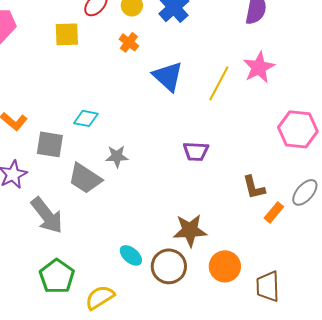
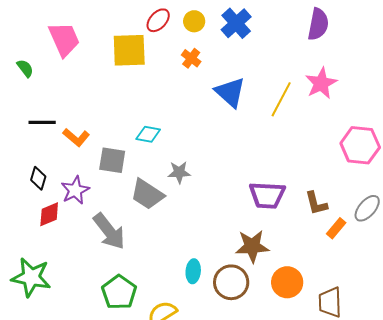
yellow square: (67, 34) -> (129, 50), size x1.4
purple trapezoid: (196, 151) -> (267, 195), moved, size x1.4
cyan ellipse: (131, 255) -> (193, 271), turned 55

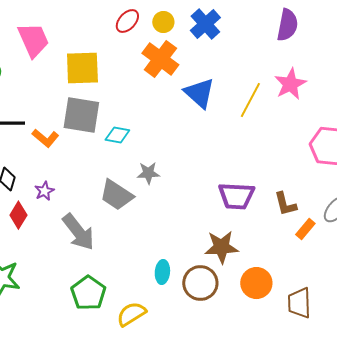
yellow square: (129, 50) -> (82, 68), moved
orange cross: (191, 58) -> (160, 59), size x1.8
gray square: (112, 160) -> (81, 115), moved, size x1.4
purple star: (75, 190) -> (44, 191), size x0.7
red diamond: (49, 214) -> (18, 215), turned -36

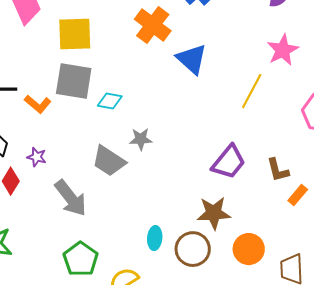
yellow line: (250, 100) -> (252, 91), moved
purple star: (44, 191) -> (37, 157), turned -30
purple trapezoid: (236, 196) -> (229, 162), turned -54

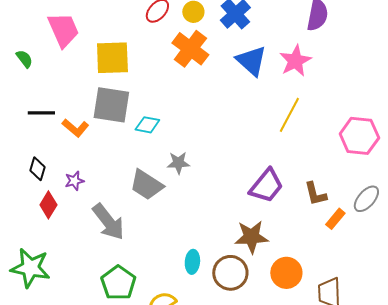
pink star: (283, 50) -> (295, 61), moved
blue triangle: (192, 59) -> (251, 61), moved
purple star: (37, 157) -> (74, 181), turned -30

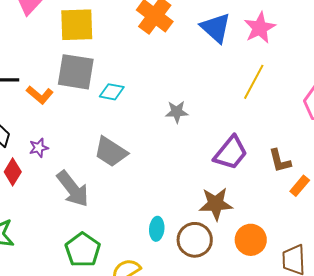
gray star: (178, 163) -> (177, 112), moved

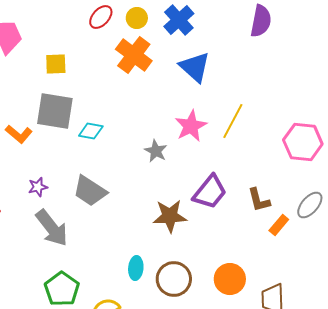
yellow square: (77, 25) -> (56, 64), size x0.6
pink star: (260, 28) -> (191, 126), moved
gray star: (177, 112) -> (156, 151), turned 30
purple star: (39, 148) -> (38, 187), moved
brown star: (216, 204) -> (170, 216), moved

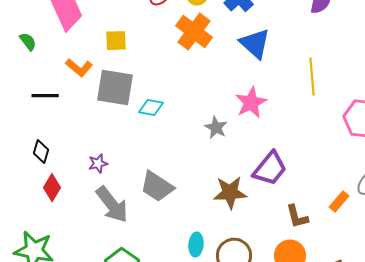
yellow line: (233, 121) -> (312, 77), moved, turned -33
orange L-shape: (19, 134) -> (79, 68), moved
gray trapezoid: (90, 191) -> (157, 187), moved
brown L-shape: (259, 200) -> (297, 217), moved

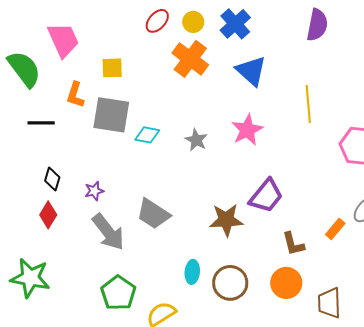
green semicircle: (28, 42) -> (24, 69), size x2.0
orange L-shape: (79, 68) -> (75, 95), turned 68
gray star: (216, 128) -> (196, 140), moved
black diamond: (41, 152) -> (52, 179), moved

